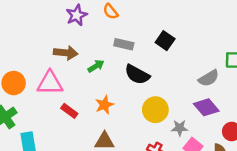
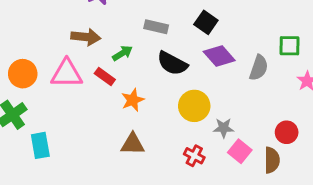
gray semicircle: (209, 78) -> (259, 68), turned -40
purple diamond: (206, 107) -> (219, 56), moved
red rectangle: (69, 111) -> (105, 77), moved

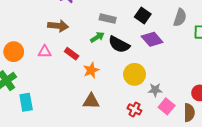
green arrow: (122, 53) -> (97, 37), moved
gray semicircle: (259, 68) -> (180, 18), moved
pink triangle: (67, 74) -> (45, 52), size x0.6

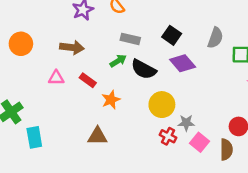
orange circle: (14, 52) -> (21, 44), moved
brown triangle: (91, 101) -> (97, 136), moved
red cross: (134, 109) -> (168, 136), moved

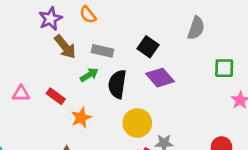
gray semicircle: (215, 38) -> (196, 28), moved
brown arrow: (72, 47) -> (65, 47), moved, turned 45
black semicircle: (144, 69) -> (117, 84), turned 70

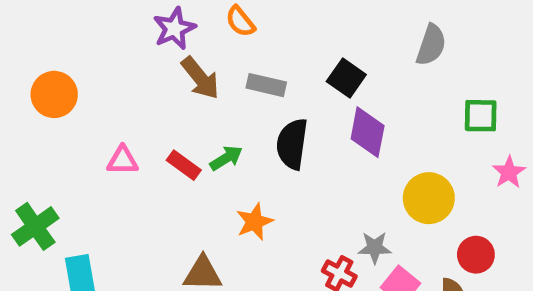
green arrow: (89, 75) -> (226, 158), moved
purple diamond: (160, 78) -> (368, 132), turned 52
orange star: (81, 118) -> (254, 222), moved
yellow circle: (137, 123) -> (429, 198), moved

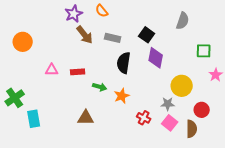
green arrow: (226, 158) -> (100, 87), moved, turned 48
red rectangle: (184, 165) -> (78, 72), turned -40
orange star: (254, 222) -> (122, 96), moved
gray star: (375, 248) -> (168, 104), moved

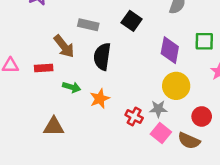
brown arrow: (85, 35) -> (64, 46), moved
purple diamond: (156, 58) -> (170, 50), moved
red cross: (144, 118) -> (134, 116), moved
brown semicircle: (192, 129) -> (189, 141), turned 114

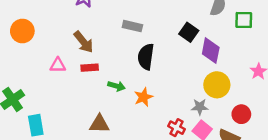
black square: (132, 21) -> (189, 32), moved
green square: (204, 41) -> (244, 20), moved
brown arrow: (64, 46) -> (84, 42), moved
red cross: (134, 116) -> (176, 128), moved

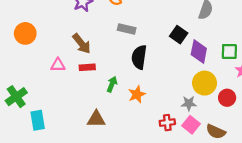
green square: (244, 20) -> (229, 52), moved
green arrow: (117, 86) -> (112, 84), turned -84
red circle: (241, 114) -> (227, 98), moved
red cross: (176, 128) -> (167, 123), turned -35

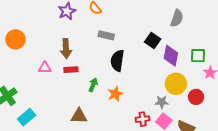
brown arrow: (82, 44) -> (66, 49), turned 36
cyan rectangle: (38, 120) -> (27, 117), turned 60

